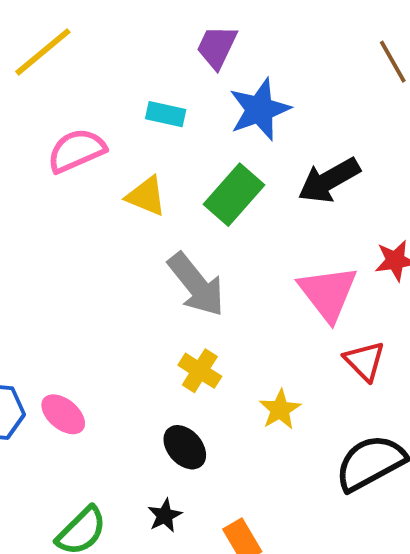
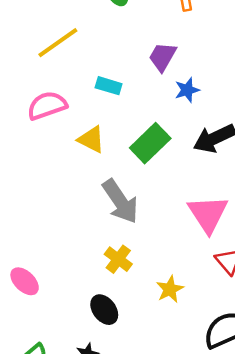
purple trapezoid: (217, 47) -> (162, 57), moved
yellow line: (43, 52) -> (58, 43), moved
blue star: (260, 109) -> (187, 90), moved, size x0.6

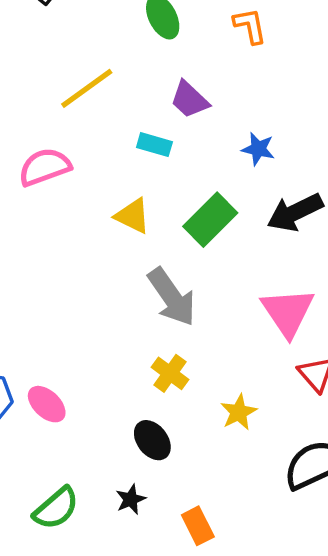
purple trapezoid: (162, 57) -> (189, 100), moved, turned -76
blue star: (187, 90) -> (258, 149), turned 30
pink semicircle: (47, 105) -> (45, 167), moved

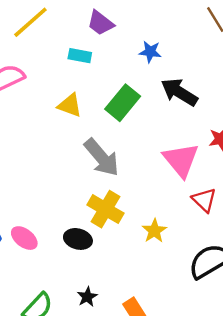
black arrow: (295, 212) -> (179, 92), turned 63
yellow cross: (170, 373) -> (105, 209), size x1.4
black ellipse: (152, 440) -> (78, 239), moved, turned -32

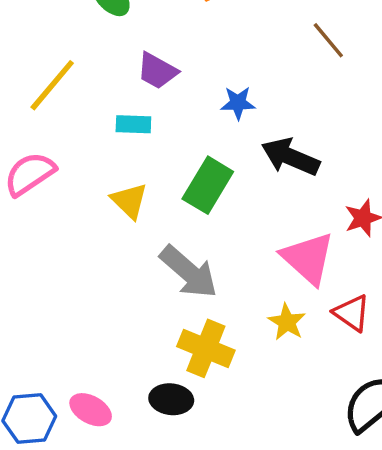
yellow triangle: (70, 105) -> (129, 201), turned 32
yellow star: (154, 231) -> (287, 322), moved

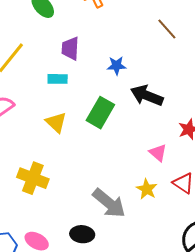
purple trapezoid: (157, 71) -> (70, 48), turned 65
pink triangle: (308, 258) -> (158, 153), size x0.6
gray arrow: (189, 272) -> (109, 203), moved
yellow cross: (206, 348) -> (33, 178), moved

